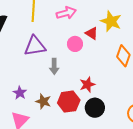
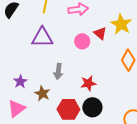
gray arrow: (54, 66) -> (58, 71), moved
red hexagon: (69, 102) -> (68, 109), moved

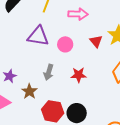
pink circle: (82, 41) -> (65, 44), moved
red star: (88, 83) -> (79, 75), moved

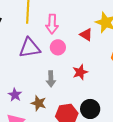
pink arrow: (78, 14) -> (52, 24), moved, turned 108

